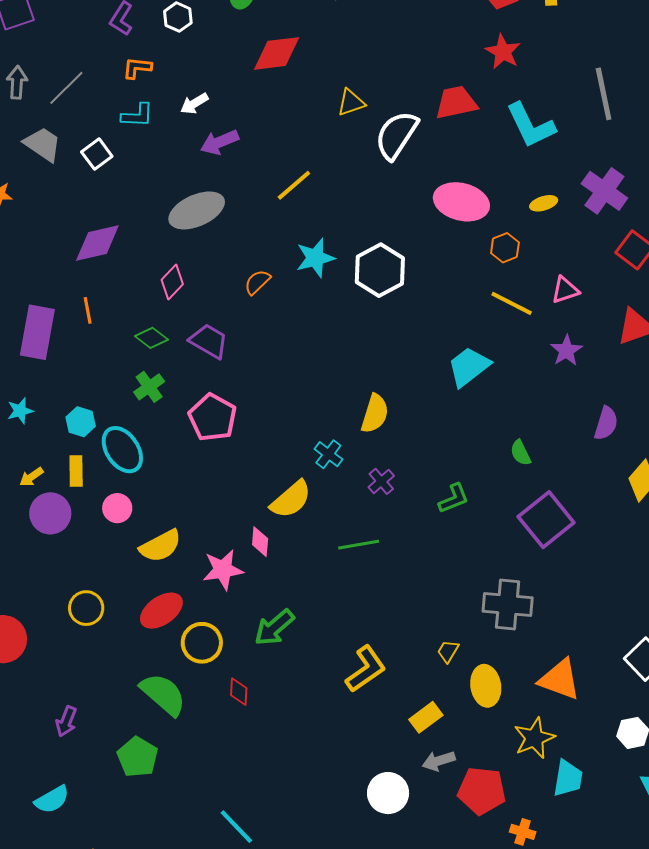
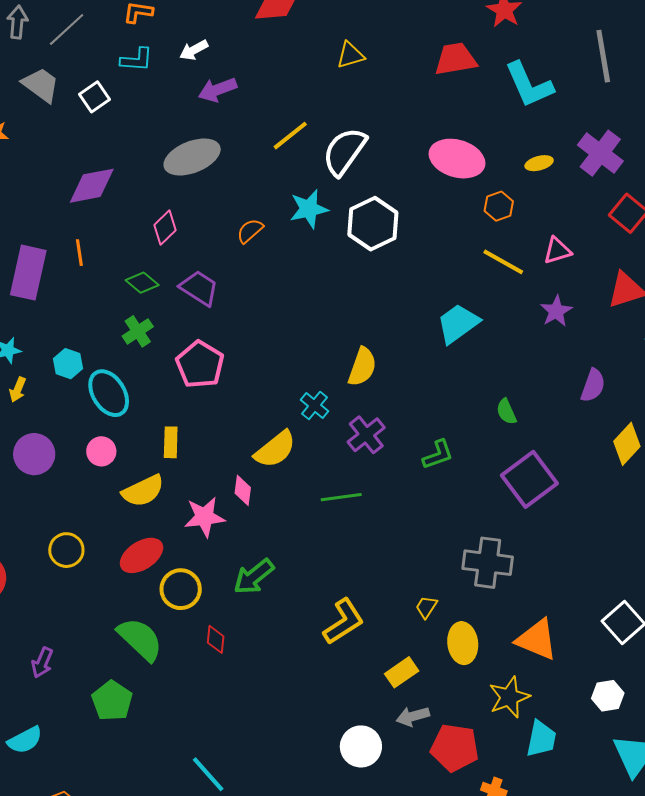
white semicircle: (396, 135) -> (344, 151), moved
yellow rectangle: (76, 471) -> (171, 442), moved
yellow arrow: (31, 477) -> (18, 390), moved, turned -35
purple cross: (381, 481) -> (366, 435), size x1.4

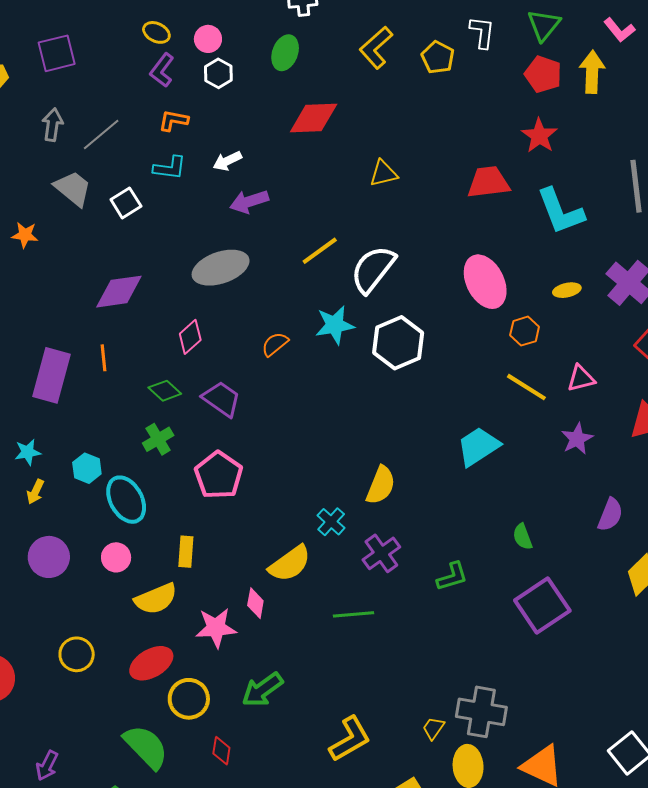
pink ellipse: (457, 159) -> (485, 282), turned 44
gray cross: (488, 563) -> (481, 712), moved

